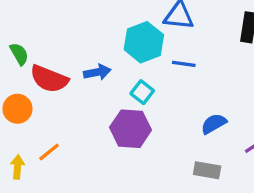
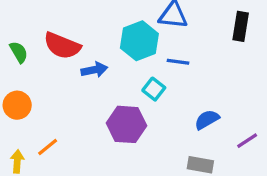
red semicircle: (49, 79) -> (62, 46), moved
cyan square: (142, 92) -> (154, 89), moved

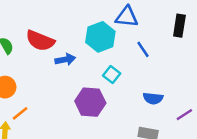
blue line: (178, 62) -> (143, 49), moved, turned 48
blue semicircle: (207, 120) -> (153, 98), turned -144
orange line: (48, 147) -> (20, 113), moved

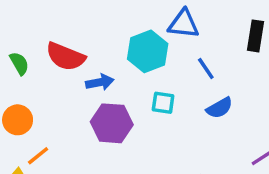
cyan square: (112, 75) -> (163, 103), turned -30
blue semicircle: (153, 98) -> (220, 108), moved, turned -36
purple hexagon: (90, 102) -> (112, 123), moved

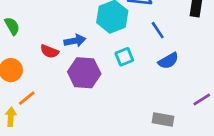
red semicircle: (65, 57) -> (49, 51), moved, size x0.6
cyan square: (163, 103) -> (124, 57), turned -30

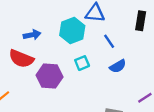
blue arrow: (75, 41) -> (32, 35), moved
red semicircle: (49, 51) -> (21, 59), size x1.6

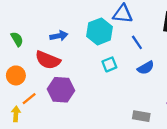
purple hexagon: (49, 76) -> (61, 90), moved

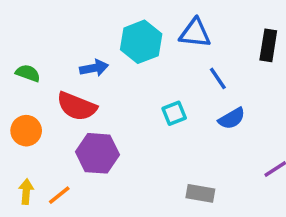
cyan hexagon: (99, 31) -> (141, 42), moved
green semicircle: (17, 39) -> (28, 73), turned -40
orange line: (29, 99) -> (59, 195), moved
gray rectangle: (141, 116) -> (200, 193), moved

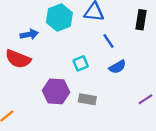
purple hexagon: (98, 153) -> (56, 91), moved
gray rectangle: (200, 193) -> (87, 99), moved

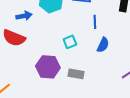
blue line: (109, 41) -> (95, 22), turned 32
blue semicircle: (117, 67) -> (103, 45), turned -35

